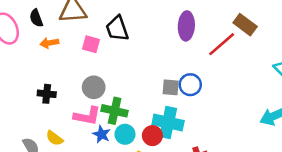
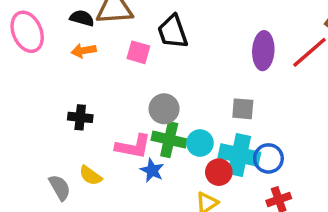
black semicircle: (36, 18) -> (82, 18), moved, turned 126
purple ellipse: (186, 26) -> (263, 51), moved
blue circle: (190, 85) -> (268, 158), moved
gray circle: (94, 87) -> (164, 109), moved
cyan circle: (125, 134) -> (200, 143), moved

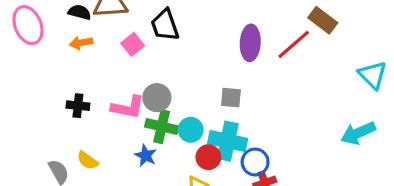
pink square: (138, 52) -> (133, 44), turned 35
pink L-shape: (133, 146) -> (128, 107), moved
blue circle: (268, 158) -> (255, 162), moved

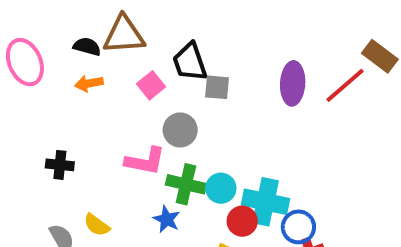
gray circle: (157, 98) -> (180, 130), moved
gray square: (231, 98) -> (217, 87), moved
black cross: (78, 106) -> (60, 165), moved

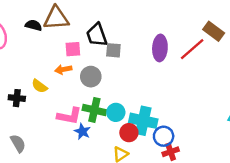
orange arrow: (89, 83) -> (63, 69), moved
pink square: (151, 85) -> (73, 49), turned 35
pink L-shape: (145, 161) -> (69, 116), moved
yellow semicircle: (97, 225) -> (39, 86), moved

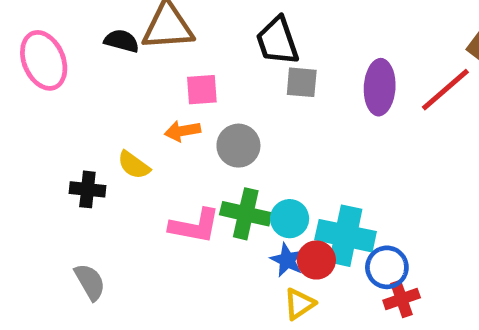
black trapezoid: (97, 35) -> (277, 41), moved
gray square: (113, 50) -> (302, 82), moved
blue star: (82, 131) -> (287, 260), moved

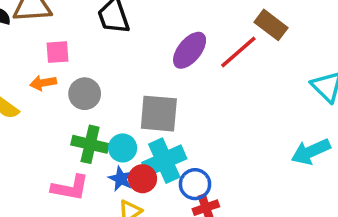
gray square: (302, 82) -> (159, 114), moved, size x1.6
purple ellipse: (380, 87) -> (190, 50), turned 36
pink L-shape: (195, 226) -> (70, 188), moved
cyan cross: (346, 236) -> (164, 161), turned -36

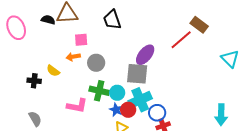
purple ellipse: (190, 50) -> (145, 55), moved
cyan arrow: (311, 152) -> (221, 115), moved, turned -65
pink L-shape: (70, 188) -> (77, 106), moved

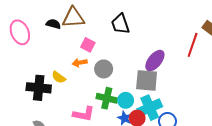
pink square: (81, 40) -> (88, 45), turned 32
red line: (181, 40) -> (193, 45), turned -30
black cross: (34, 81) -> (39, 88), size x1.6

